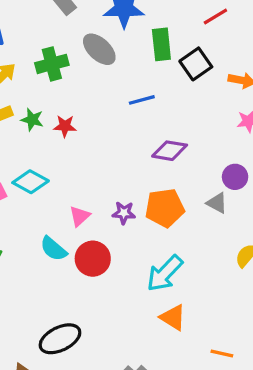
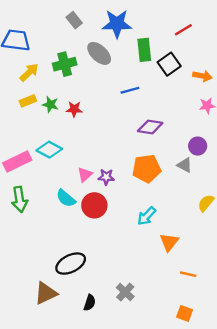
purple star: (124, 213) -> (106, 177), moved
cyan arrow: (165, 273) -> (147, 216), size x0.7
orange triangle: (173, 318) -> (169, 242), moved, turned 36

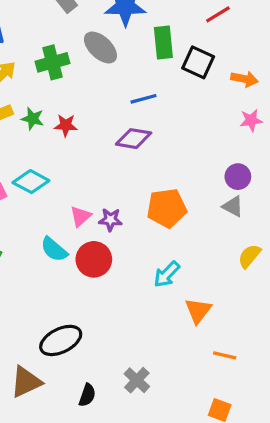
black square: (169, 64) -> (198, 62), turned -30
purple diamond: (150, 127) -> (134, 139), moved
gray triangle: (185, 165) -> (233, 206), moved

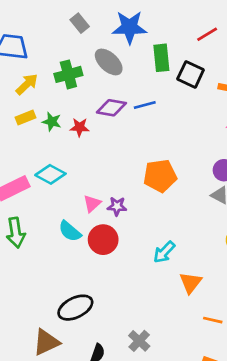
purple diamond: (134, 139) -> (111, 108), moved
orange pentagon: (167, 208) -> (160, 176), moved

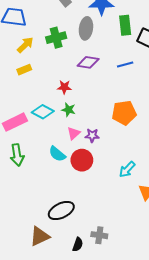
gray ellipse: (109, 62) -> (86, 28), turned 55
blue line: (145, 105) -> (125, 64), moved
green star: (52, 122) -> (68, 110), moved
red star: (80, 127) -> (64, 87), moved
gray cross: (139, 341) -> (99, 235), moved, turned -35

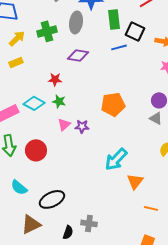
blue line: (125, 64) -> (119, 47), moved
cyan semicircle: (57, 154) -> (19, 187), moved
red circle: (82, 160) -> (36, 150), moved
cyan arrow: (127, 169) -> (116, 159), size x1.4

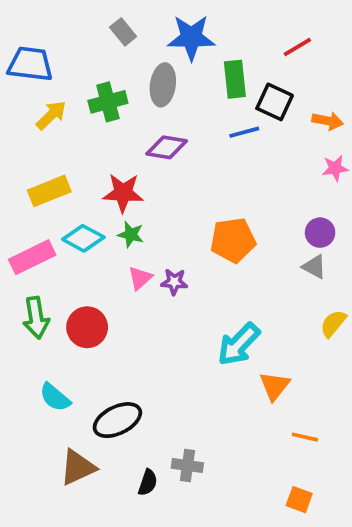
yellow rectangle: (16, 62) -> (49, 191), moved, size x1.5
red star: (55, 79) -> (123, 193), size x1.5

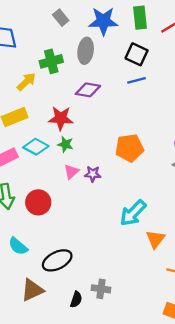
green rectangle: (235, 79) -> (140, 18), moved
black square: (275, 102) -> (137, 54), moved
yellow arrow: (51, 115) -> (26, 82), moved

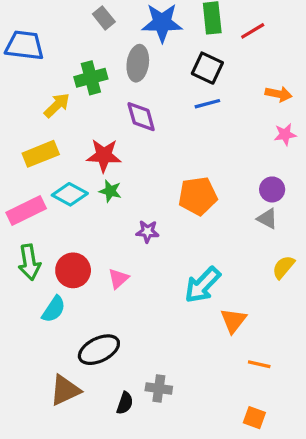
purple diamond: (88, 90) -> (141, 117), turned 65
pink triangle: (71, 172) -> (118, 278), moved
cyan semicircle: (18, 246) -> (54, 309), moved, turned -96

